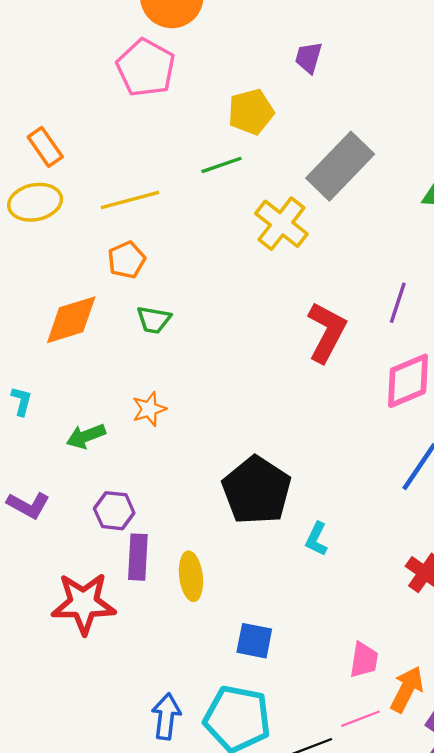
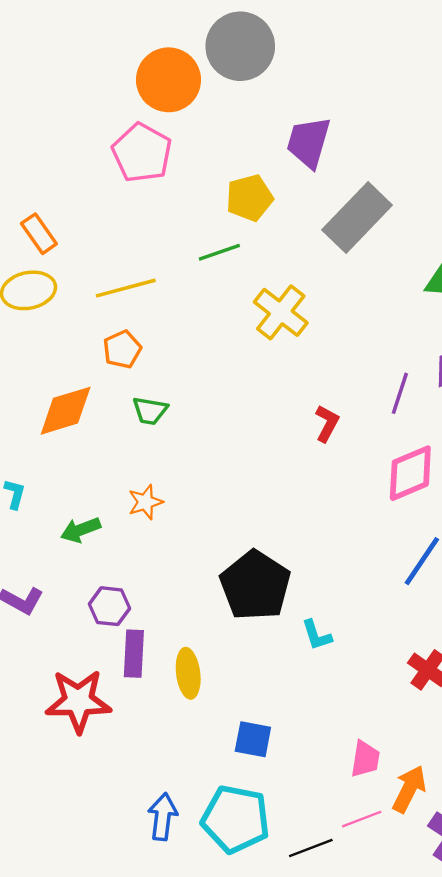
purple trapezoid: (309, 58) -> (308, 142), size x1.6
gray rectangle: (340, 166) -> (357, 217), moved
red L-shape: (327, 332) -> (327, 423), size x0.6
cyan L-shape: (316, 539) -> (317, 635), turned -44

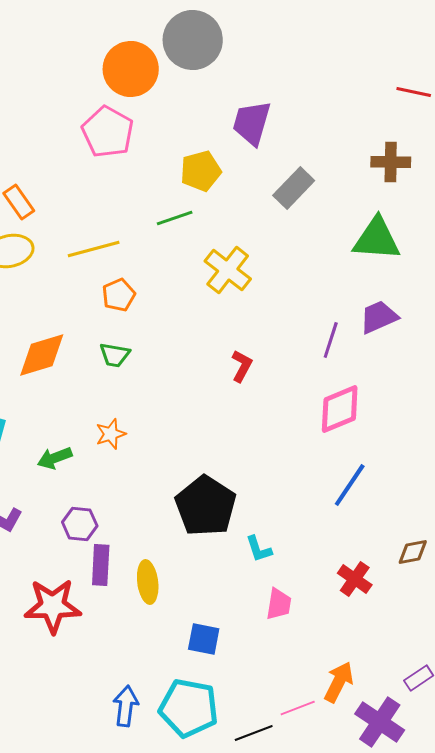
gray rectangle: (357, 217) -> (294, 188), size x0.7
orange pentagon: (122, 349) -> (119, 295), moved
red L-shape: (327, 423) -> (242, 366), moved
pink trapezoid: (365, 759) -> (279, 604), moved

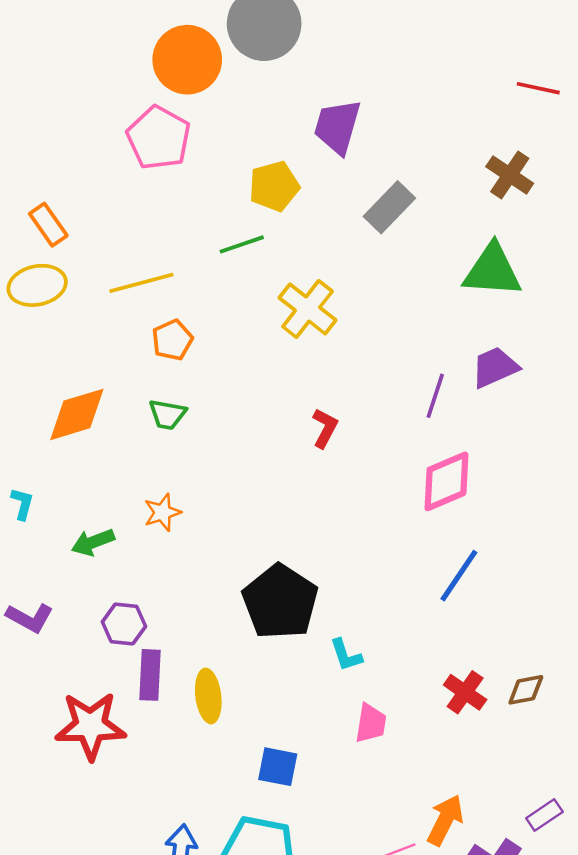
brown cross: (391, 162) -> (510, 175), turned 33
brown diamond: (413, 552) -> (526, 690), moved

